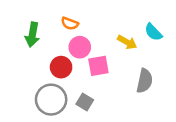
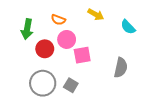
yellow arrow: (127, 42) -> (96, 14), moved
red circle: (61, 67) -> (45, 49), moved

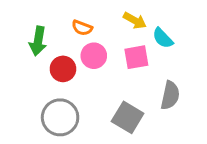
cyan semicircle: (128, 27) -> (163, 38), moved
pink square: (82, 55) -> (136, 57), moved
gray square: (71, 85) -> (128, 117), moved, size x1.5

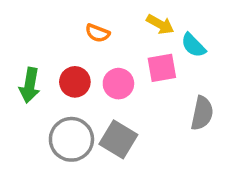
green arrow: (38, 41) -> (30, 85), moved
pink circle: (94, 56) -> (118, 84), moved
gray square: (128, 117) -> (118, 139), moved

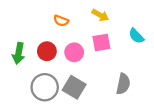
cyan semicircle: (193, 45) -> (136, 36), moved
gray semicircle: (202, 113) -> (123, 84), moved

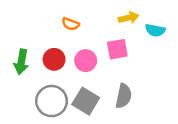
yellow arrow: (100, 15) -> (129, 18), moved, turned -42
cyan semicircle: (136, 36) -> (155, 30), moved, turned -35
gray semicircle: (123, 84) -> (124, 96), moved

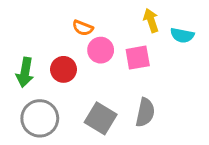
yellow arrow: (129, 18) -> (151, 20), turned -96
pink circle: (86, 61) -> (101, 50), moved
gray circle: (52, 101) -> (40, 118), moved

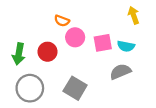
yellow arrow: (151, 20) -> (134, 15), moved
cyan semicircle: (182, 35) -> (126, 46), moved
gray semicircle: (145, 112) -> (120, 72), moved, turned -125

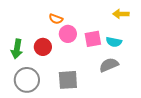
yellow arrow: (134, 15) -> (121, 14), turned -70
gray square: (75, 88) -> (68, 80), turned -35

